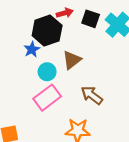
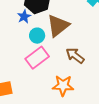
brown triangle: (72, 60) -> (58, 26), size x1.4

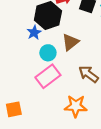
brown triangle: (58, 26) -> (70, 42), size x0.7

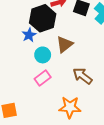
pink rectangle: (48, 76) -> (43, 78), size x0.7

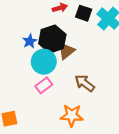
black hexagon: (43, 18) -> (52, 39), moved
cyan circle: (43, 55) -> (44, 62), size x1.5

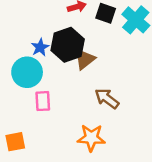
cyan circle: (44, 62) -> (27, 72), moved
pink rectangle: (44, 85) -> (43, 101), moved, turned -56

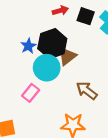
cyan circle: (27, 72) -> (47, 68), moved
pink rectangle: (43, 101) -> (31, 93), turned 42

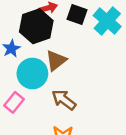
black hexagon: (52, 44) -> (36, 26), moved
brown arrow: (87, 91) -> (64, 100), moved

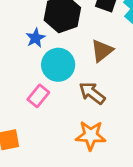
brown triangle: (56, 60) -> (102, 51), moved

